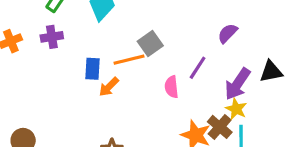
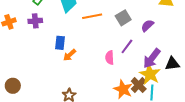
gray square: (150, 43) -> (123, 18), moved
orange line: (129, 60) -> (92, 16), moved
black triangle: (271, 72) -> (172, 64), moved
yellow star: (236, 109) -> (150, 74), size x1.5

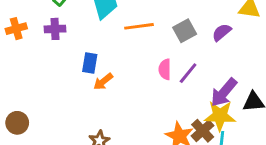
purple semicircle: (147, 26) -> (222, 32), moved
pink semicircle: (110, 58) -> (165, 69), moved
yellow star: (150, 74) -> (220, 116), turned -30

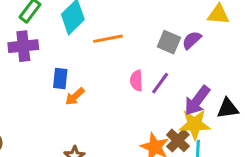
purple cross: (55, 29) -> (23, 46), size x1.4
gray square: (185, 31) -> (169, 42), moved, turned -35

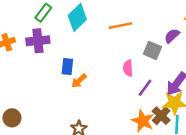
orange line: (108, 39) -> (121, 26), moved
gray square: (169, 42) -> (152, 50), moved
purple line: (160, 83) -> (145, 88), moved

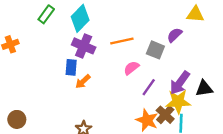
orange line: (121, 26) -> (122, 41), moved
purple cross: (38, 41) -> (84, 46), moved, turned 30
pink semicircle: (128, 68) -> (131, 68), turned 56

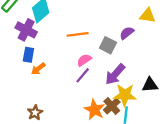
purple cross: (84, 46) -> (26, 30), moved
purple arrow: (180, 83) -> (115, 74), moved
purple line: (149, 87) -> (83, 75), moved

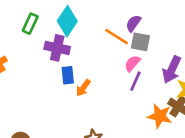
purple semicircle: (127, 33) -> (133, 23), moved
orange line: (78, 34) -> (117, 37), turned 55
gray square: (108, 45) -> (140, 42), moved

